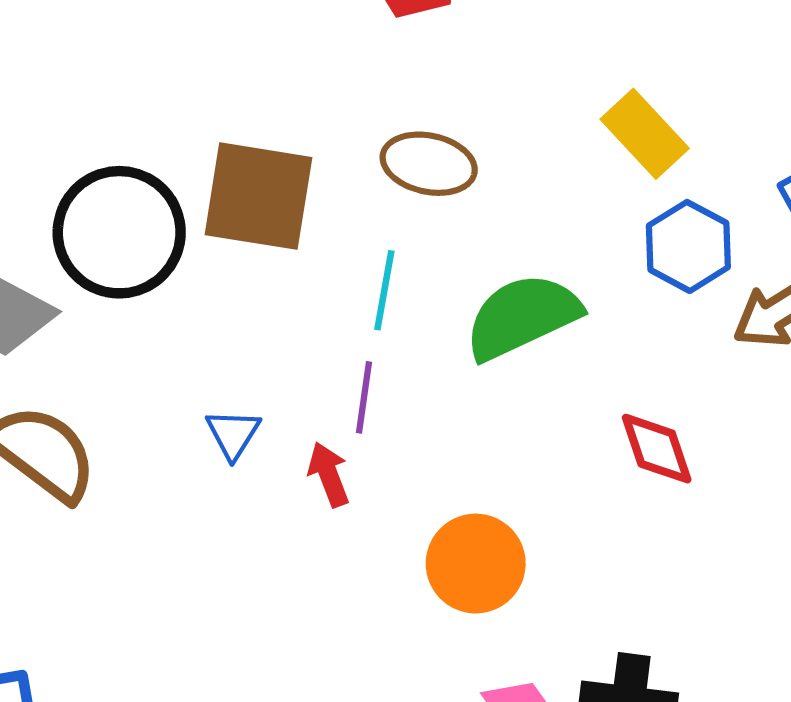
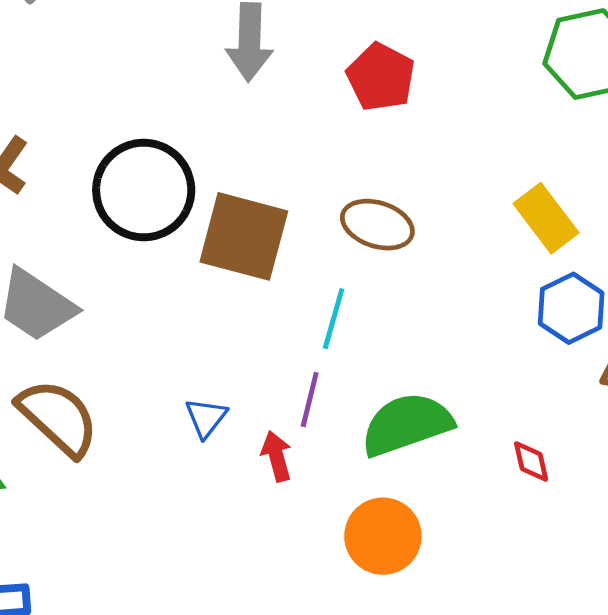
black circle: (119, 232) -> (144, 190), moved
green semicircle: (522, 316) -> (407, 424), moved
red diamond: (657, 449) -> (531, 461), size x0.7

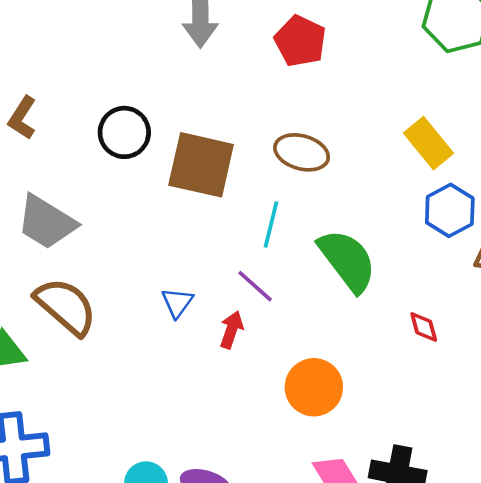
black circle: (144, 190) -> (124, 132), size x0.7
purple line: (310, 400) -> (255, 286), turned -60
green semicircle: (407, 424) -> (347, 260), moved, turned 74
red arrow: (277, 456) -> (232, 330), turned 36

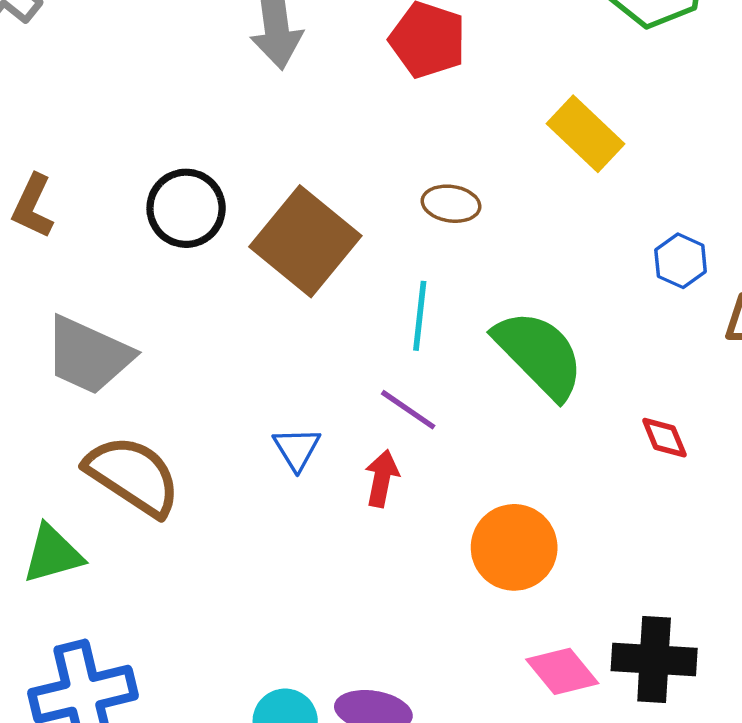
yellow rectangle: (429, 143) -> (586, 134), moved
brown ellipse: (302, 152) -> (451, 204), size x0.7
brown square: (201, 165) -> (305, 241), turned 34
blue hexagon: (450, 210) -> (681, 261), size x0.7

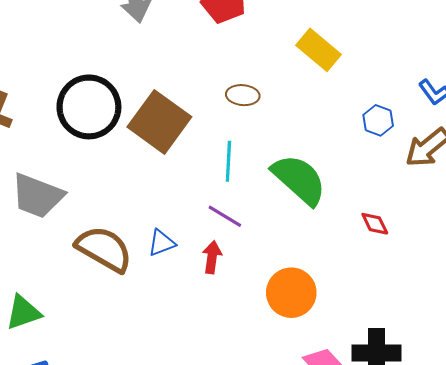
black circle: (186, 208) -> (89, 107), size x1.4
blue triangle: (297, 449) -> (162, 243), turned 44
brown semicircle: (133, 476) -> (104, 249), moved

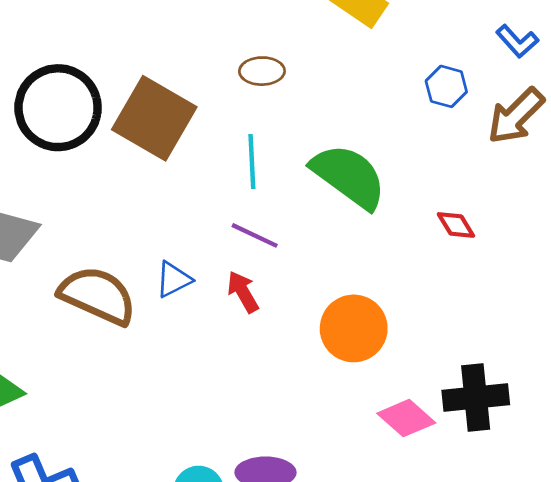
red arrow: (212, 257) -> (243, 292), turned -32

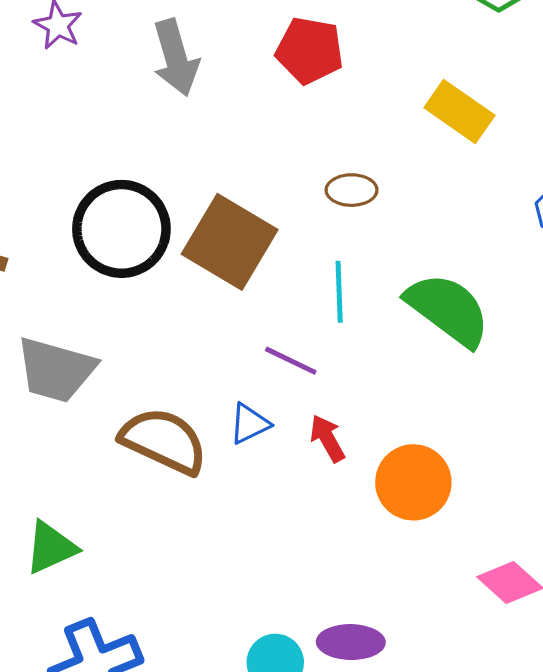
purple line: (255, 235) -> (291, 361), moved
orange circle: (354, 328) -> (413, 482), moved

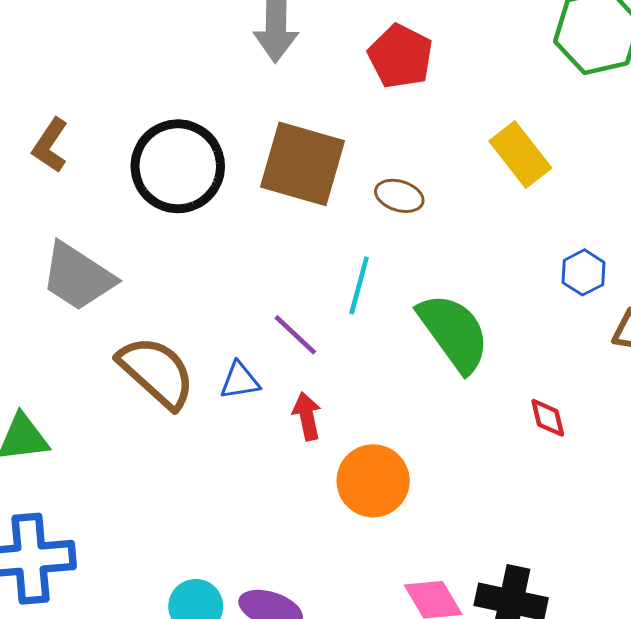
brown square: (230, 242) -> (302, 164), moved, turned -32

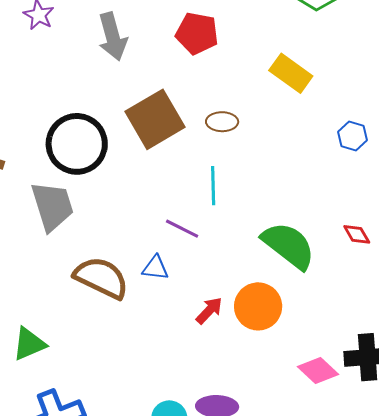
brown square: (302, 164) -> (155, 119), turned -30
gray trapezoid: (78, 277) -> (52, 206), moved, turned -124
green semicircle: (454, 332) -> (289, 245), moved
blue triangle: (240, 381) -> (155, 268), turned 32
red arrow: (307, 416) -> (209, 311), moved, turned 72

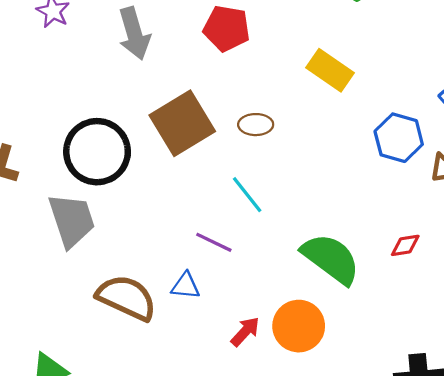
blue hexagon: (352, 136) -> (399, 138), size x1.5
cyan line: (213, 186) -> (247, 195), turned -36
red diamond: (357, 234) -> (405, 245), turned -68

